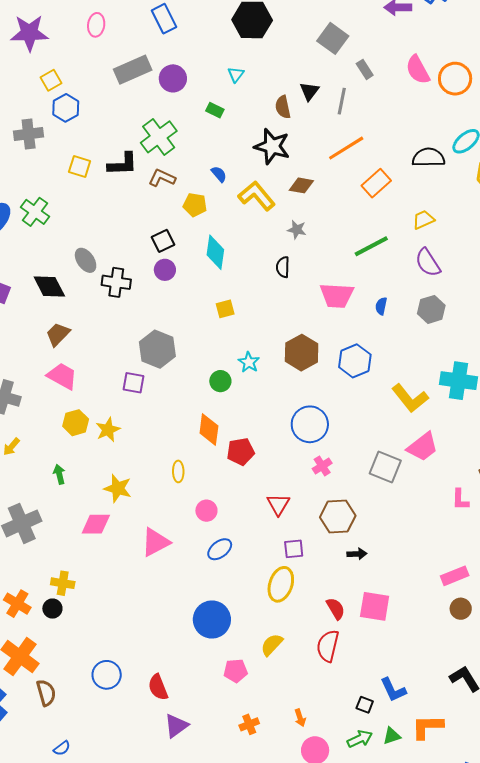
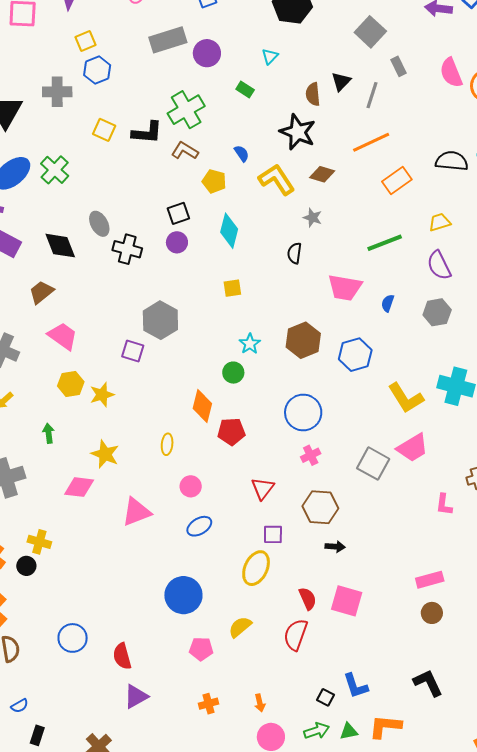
brown trapezoid: (58, 334) -> (41, 292), moved
green circle: (220, 381) -> (233, 373), moved

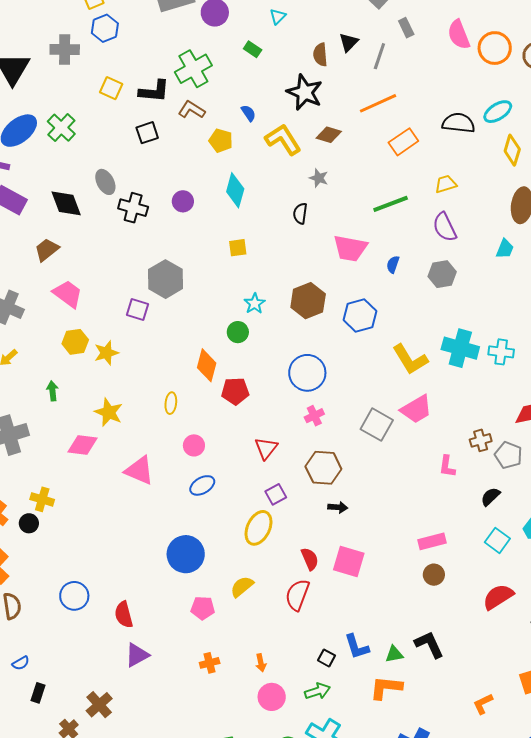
black square: (178, 213) -> (147, 133), moved
pink triangle: (136, 512) -> (139, 470), turned 44
purple square: (273, 534) -> (276, 494), turned -30
green triangle: (349, 731) -> (394, 654), moved

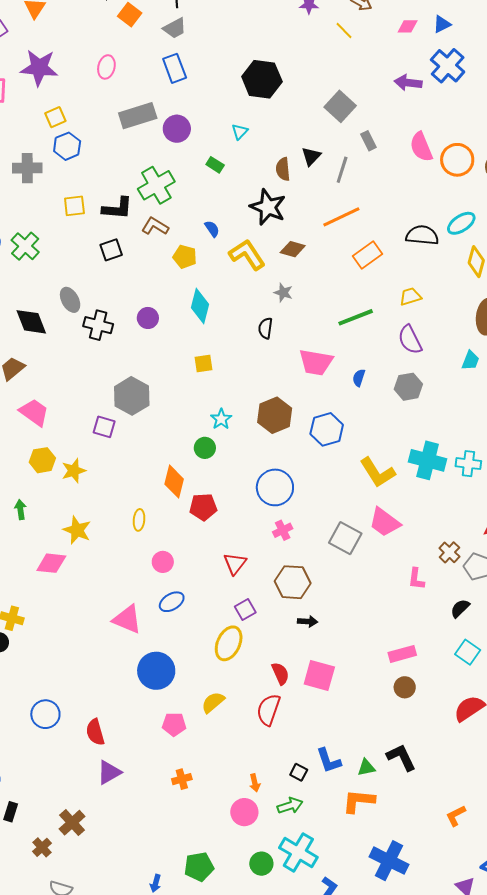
yellow square: (111, 88) -> (74, 206), turned -30
pink trapezoid: (416, 409) -> (385, 522), turned 68
brown cross: (481, 440) -> (449, 552), turned -30
pink triangle: (139, 470) -> (127, 619), moved
orange arrow: (261, 663) -> (255, 783), moved

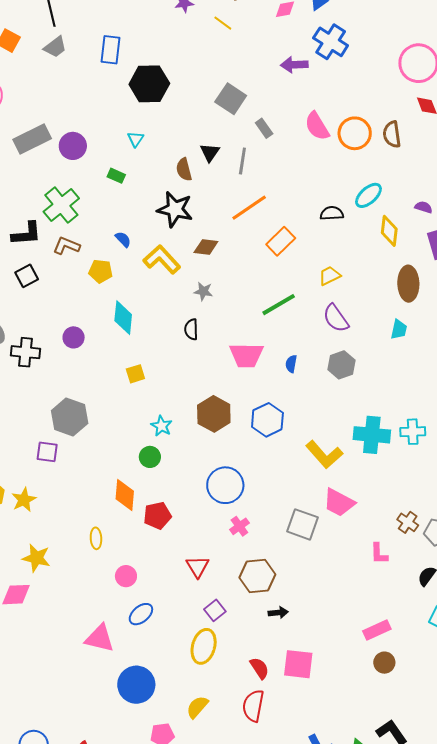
blue rectangle: (175, 68) -> (111, 50), moved, turned 36
black semicircle: (422, 235) -> (332, 213), size x0.7

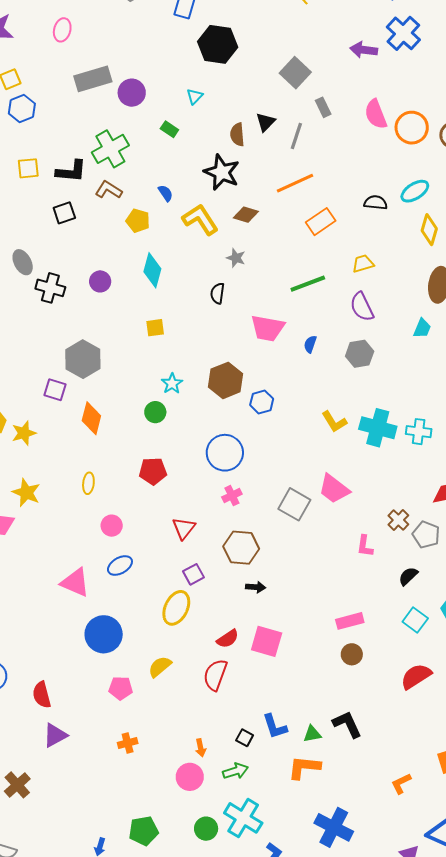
blue hexagon: (267, 420) -> (262, 402), moved, size x0.7
yellow L-shape: (324, 455) -> (334, 422), moved, size x0.7
orange diamond: (125, 495) -> (91, 418), moved
red semicircle: (259, 668) -> (228, 639), turned 80

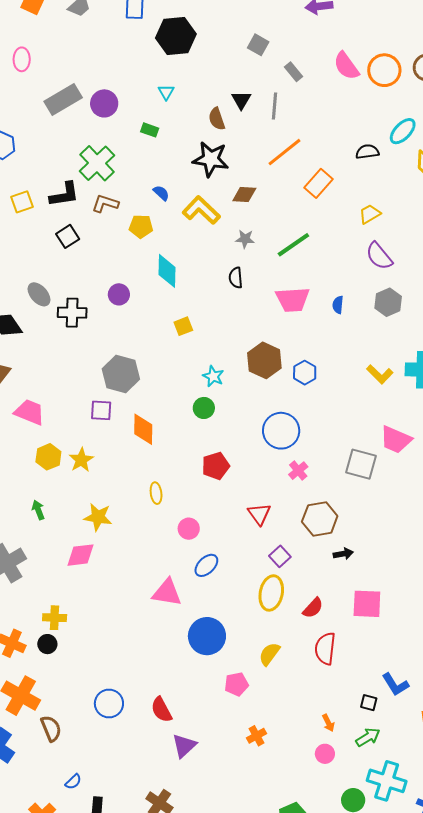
gray square: (295, 73) -> (258, 45), size x0.7
green line: (308, 284) -> (293, 245), moved
red semicircle: (228, 639) -> (313, 608), moved
pink circle: (190, 777) -> (325, 754), size x0.7

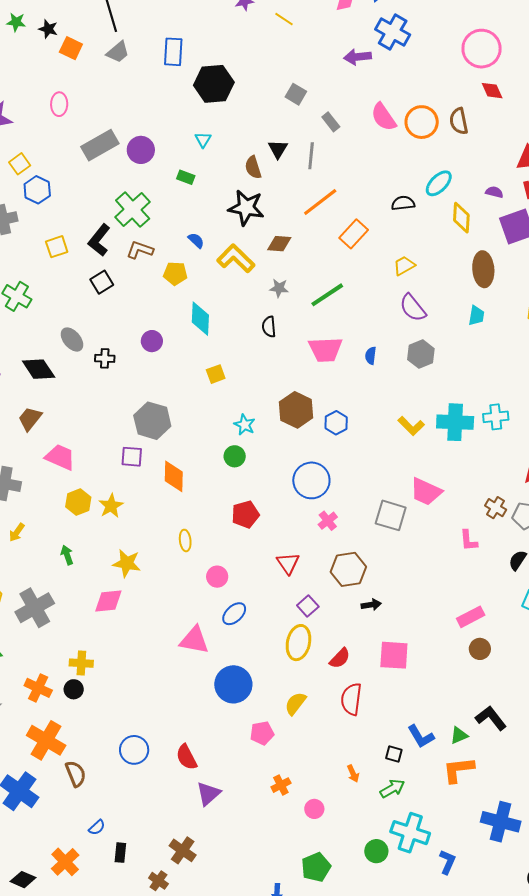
black L-shape: (64, 194) -> (99, 240), turned 136
black cross: (72, 313) -> (105, 358), size x0.7
pink circle: (325, 754) -> (314, 809), moved

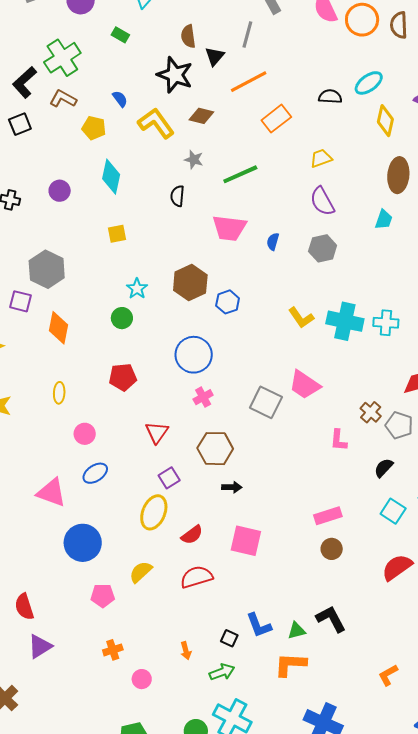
black triangle: (278, 149) -> (215, 56), moved
red semicircle: (351, 699) -> (196, 577), turned 56

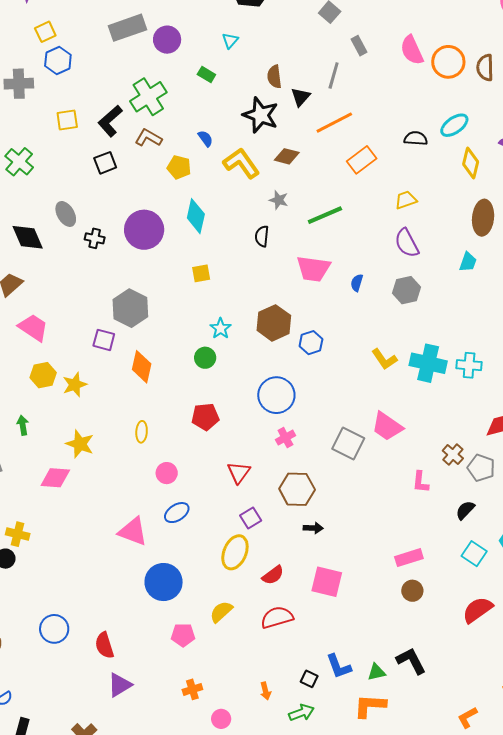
purple circle: (60, 191) -> (144, 230), size x1.8

